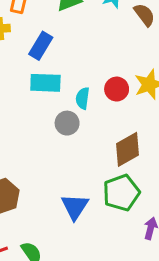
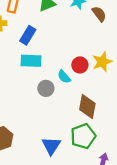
cyan semicircle: (83, 98) -> (64, 77), moved, turned -48
brown diamond: (127, 149) -> (87, 106), turned -50

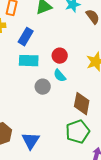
red circle: (80, 65) -> (60, 56), moved
blue triangle: (51, 146) -> (31, 141), moved

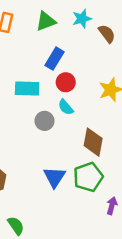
blue rectangle: (26, 37) -> (54, 59), moved
blue triangle: (31, 141) -> (54, 177), moved

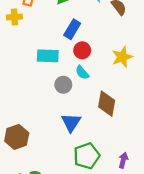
blue triangle: (54, 177) -> (71, 123), moved
green pentagon: (88, 177) -> (87, 156), moved

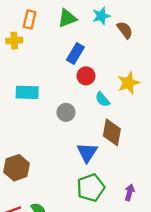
cyan rectangle: (48, 56) -> (27, 92), moved
cyan semicircle: (82, 73) -> (102, 99), moved
blue triangle: (71, 123) -> (87, 152), moved

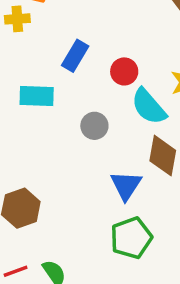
blue rectangle: (75, 54) -> (75, 56), moved
cyan semicircle: (102, 99) -> (149, 107), size x1.6

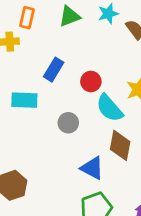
blue triangle: (126, 185) -> (92, 168), turned -35

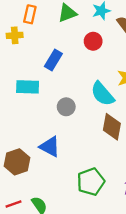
red circle: (91, 81) -> (93, 41), moved
blue triangle: (92, 168) -> (50, 147), moved

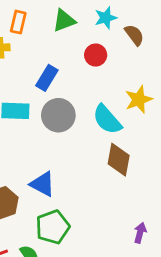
gray circle: (66, 107) -> (58, 115), moved, size x1.5
green pentagon: (91, 182) -> (53, 227), moved

